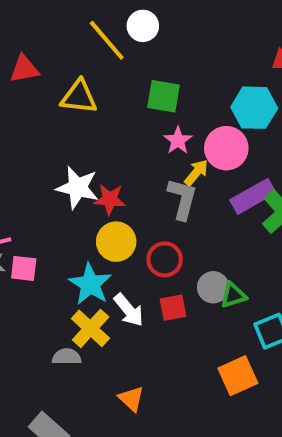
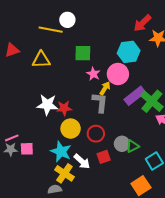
yellow line: (107, 40) -> (51, 30), turned -30

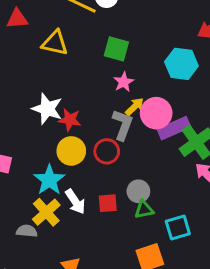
pink circle: (118, 74) -> (156, 113), moved
red circle: (96, 134) -> (107, 151), moved
green triangle: (133, 146) -> (144, 210), moved

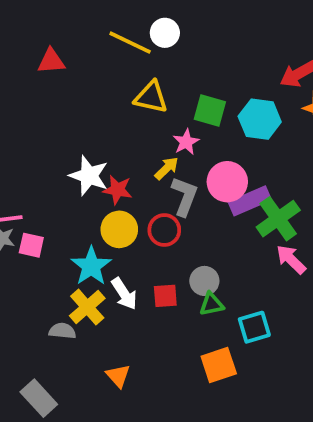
yellow triangle: (55, 43) -> (151, 97), moved
green square: (116, 49) -> (210, 110), moved
yellow arrow: (135, 107) -> (167, 168), moved

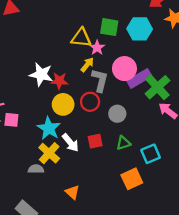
yellow triangle: (151, 97) -> (81, 38), moved
gray circle: (204, 281) -> (117, 114), moved

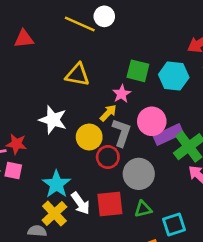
yellow triangle: (81, 38) -> (77, 75), moved
red star: (59, 81) -> (16, 144), moved
yellow circle: (63, 104) -> (89, 137), moved
gray circle: (117, 114) -> (139, 174), size x1.5
red square: (95, 141) -> (110, 204), size x1.5

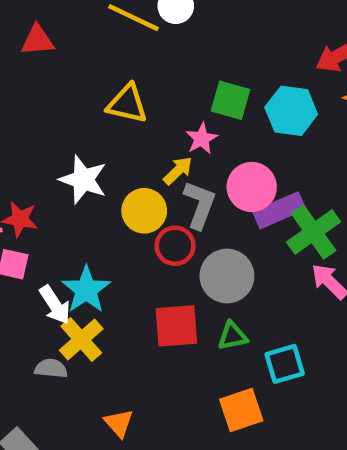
white arrow: (81, 203) -> (55, 305), moved

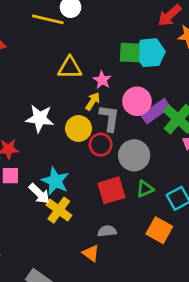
green square: (230, 100) -> (130, 52), moved
yellow triangle: (127, 104) -> (70, 68), moved
gray semicircle: (51, 368) -> (107, 231), moved
orange square: (241, 410) -> (159, 230), turned -30

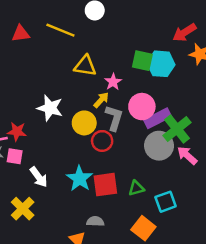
yellow line: (48, 19) -> (60, 30), moved
gray circle: (134, 155) -> (159, 146), moved
cyan star: (55, 181) -> (80, 179), moved
yellow cross: (59, 210) -> (23, 209), moved

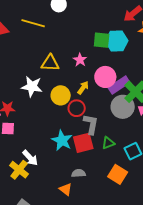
yellow triangle: (85, 66) -> (50, 63), moved
yellow arrow: (101, 100) -> (83, 88), moved
gray L-shape: (114, 118) -> (91, 124), moved
white arrow: (39, 177) -> (30, 158), moved

